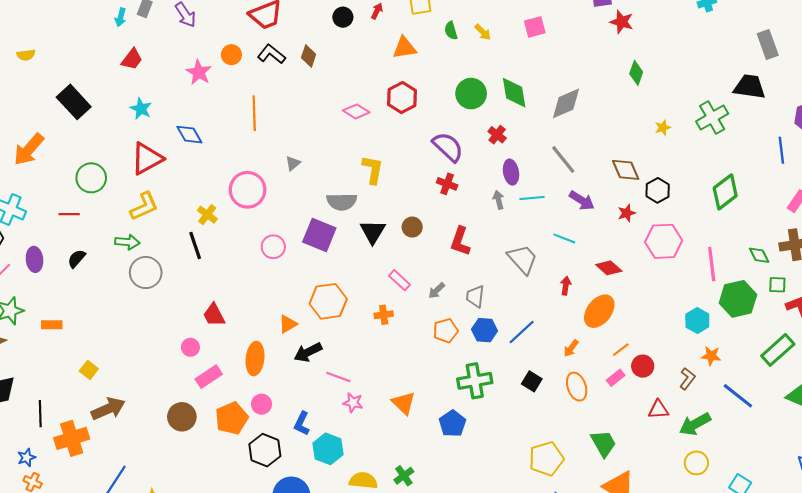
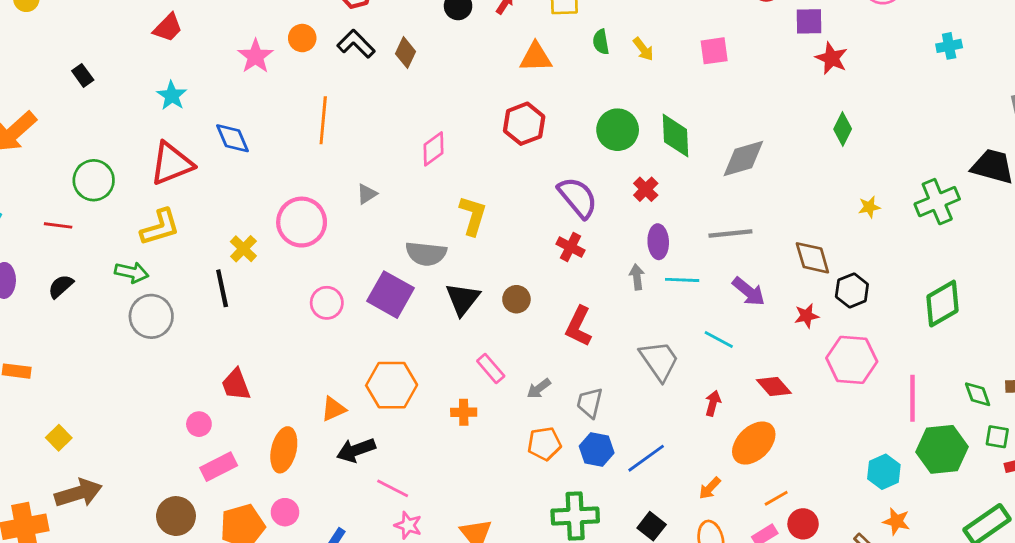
black rectangle: (74, 102) -> (83, 75), size x0.5
pink diamond: (356, 111) -> (433, 149), moved, turned -75
gray line: (563, 159) -> (730, 233), turned -64

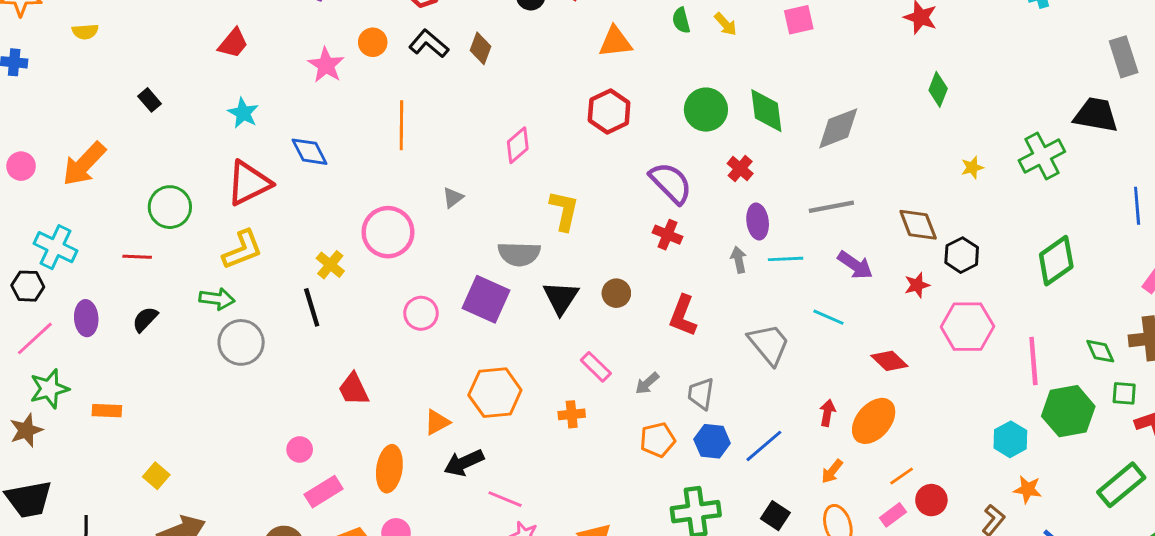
red trapezoid: (236, 385) -> (354, 389), moved
red arrow: (713, 403) -> (827, 413), moved

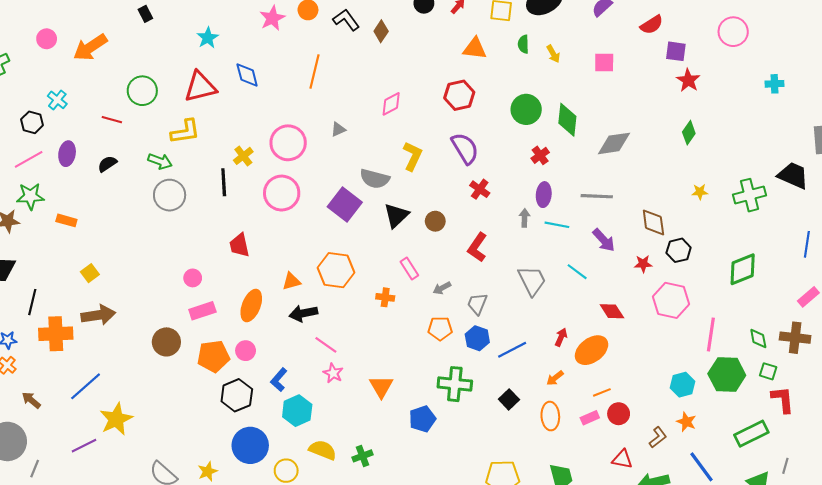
purple semicircle: (671, 183) -> (465, 148), moved
cyan cross: (56, 247) -> (57, 100), size x0.7
pink circle: (421, 313) -> (282, 193), moved, size x1.5

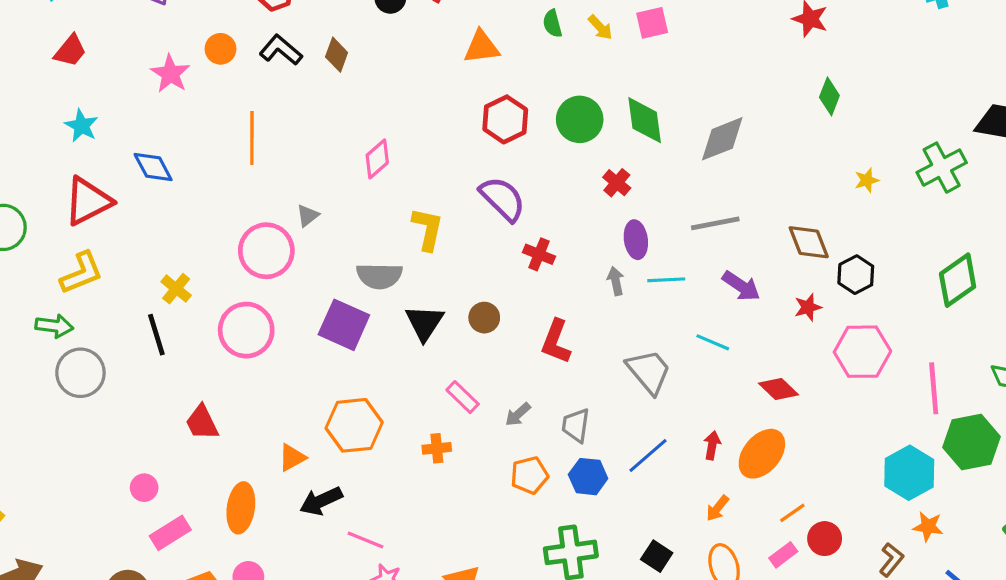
pink square: (604, 63) -> (652, 23), moved
red hexagon: (459, 95) -> (505, 119), moved
pink circle: (288, 143) -> (266, 251), moved
blue line: (512, 350) -> (648, 456), moved
cyan hexagon: (683, 385) -> (909, 473), size x1.4

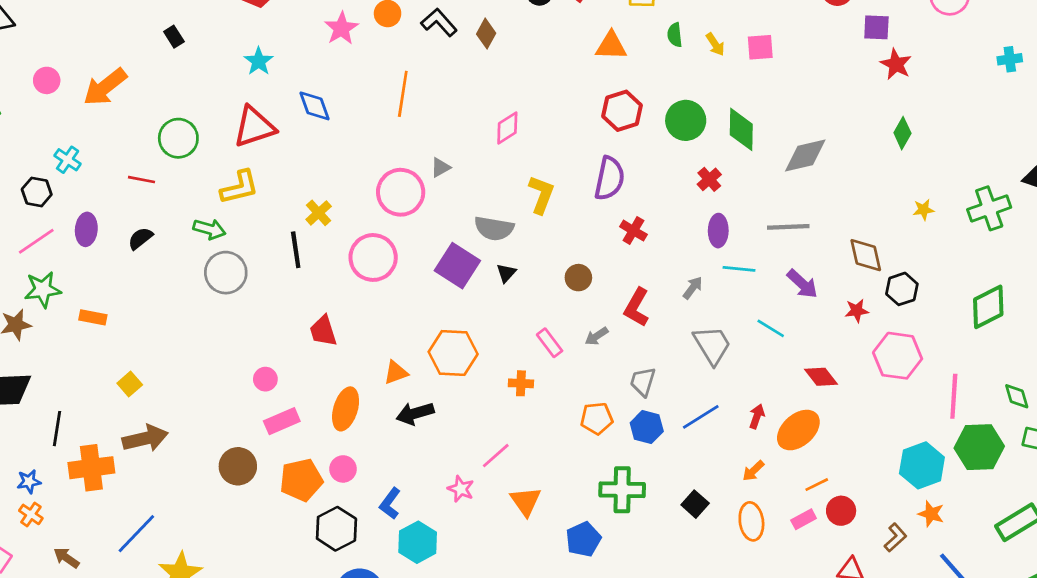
purple semicircle: (503, 199) -> (609, 178), turned 48
gray arrow: (616, 281) -> (693, 288), moved, turned 40
black triangle: (424, 323) -> (506, 273), moved, size x0.6
gray arrow: (518, 414) -> (596, 336), moved
pink line: (366, 540) -> (496, 456), moved, turned -72

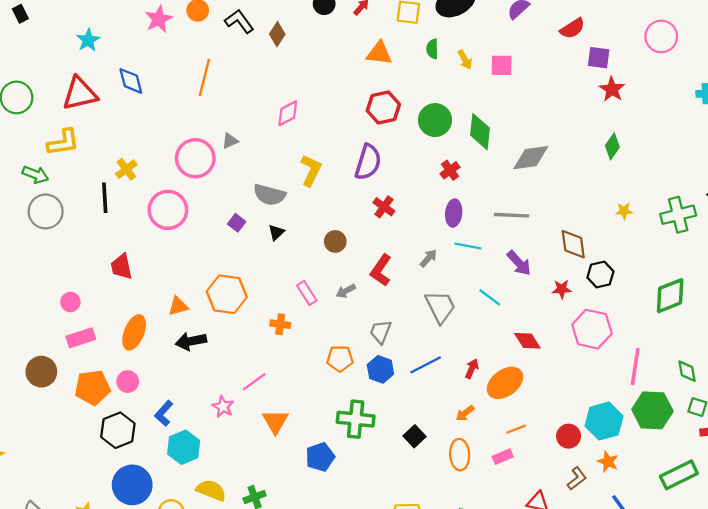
purple square: (457, 266) -> (237, 223), size x0.5
red circle: (841, 511) -> (569, 436), moved

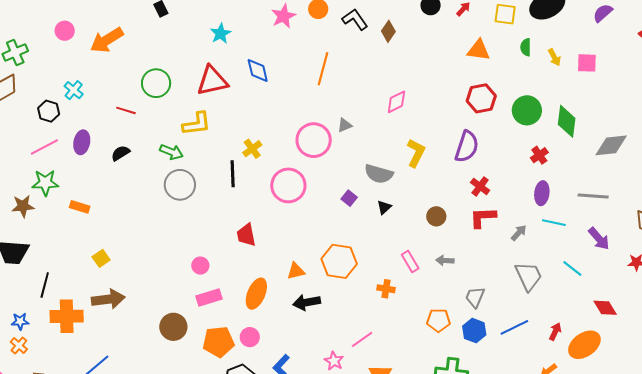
red L-shape: (381, 270) -> (483, 217), moved, turned 52
gray arrow: (346, 291) -> (445, 260), turned 30

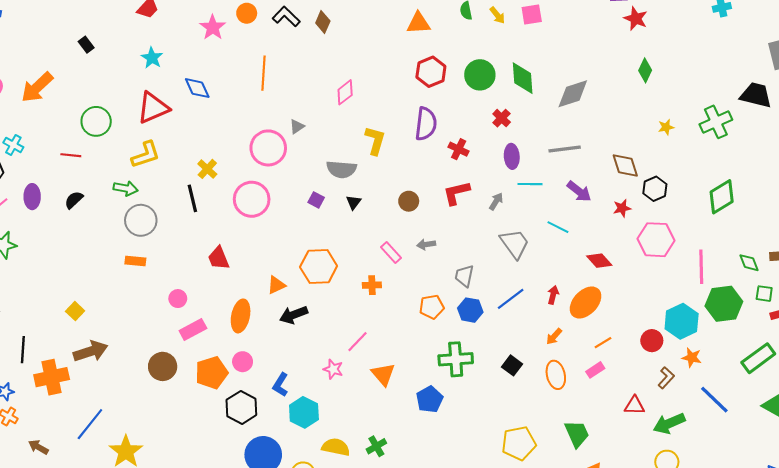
red cross: (480, 186) -> (459, 149), moved
orange rectangle: (80, 207) -> (135, 261), moved

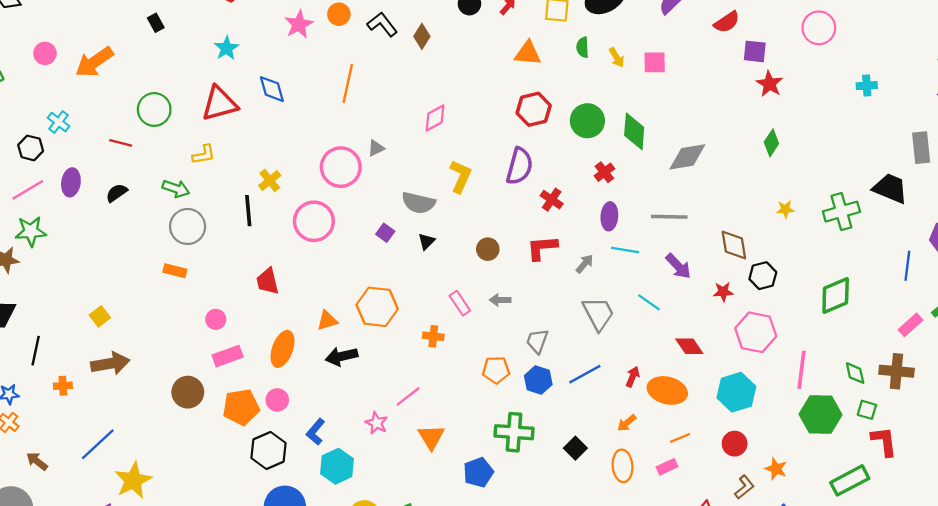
yellow L-shape: (146, 155) -> (204, 155), size x0.7
orange ellipse: (586, 302) -> (667, 390), turned 52
cyan hexagon: (682, 321) -> (736, 392), moved
orange cross: (52, 377) -> (63, 386), size x0.5

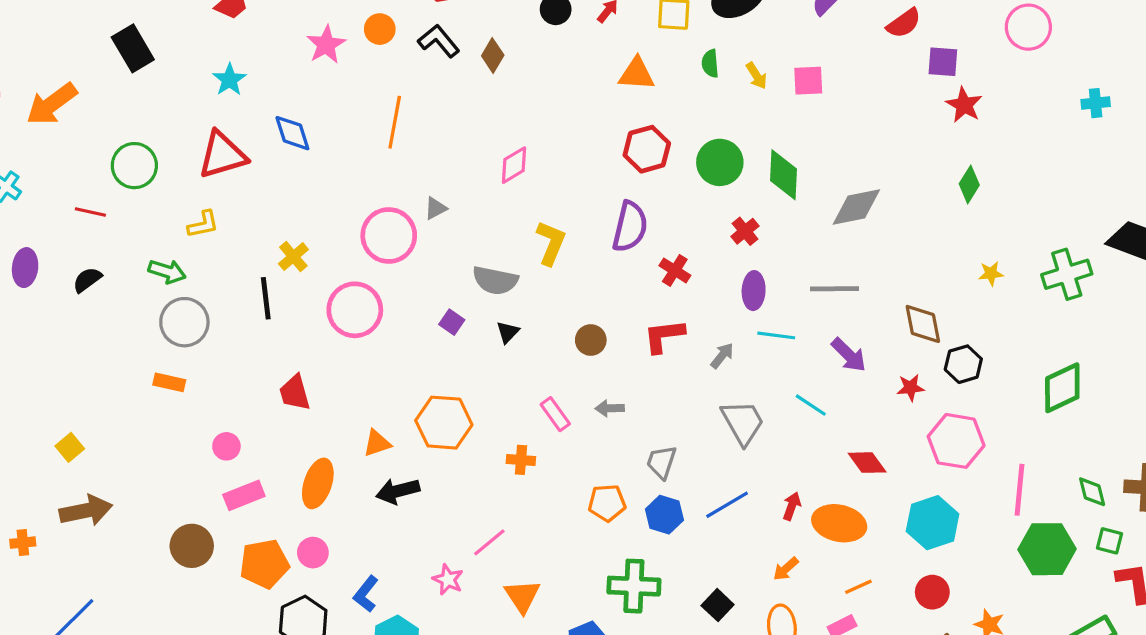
black rectangle: (156, 23) -> (133, 48), size x1.8

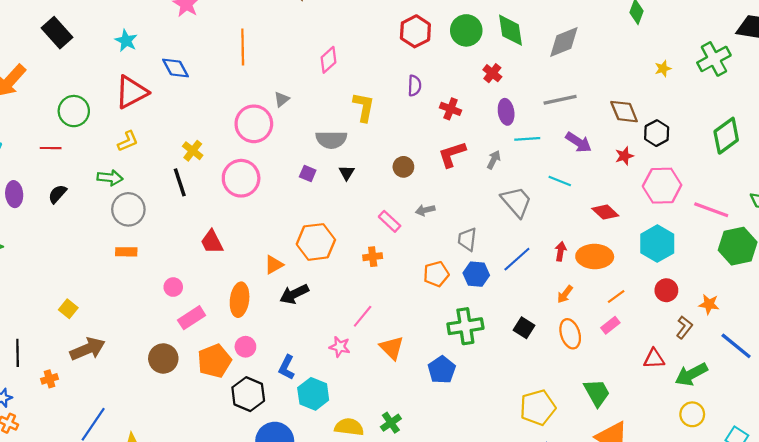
purple semicircle: (630, 227) -> (415, 86), size x0.6
pink line: (1019, 490) -> (711, 210), turned -64

